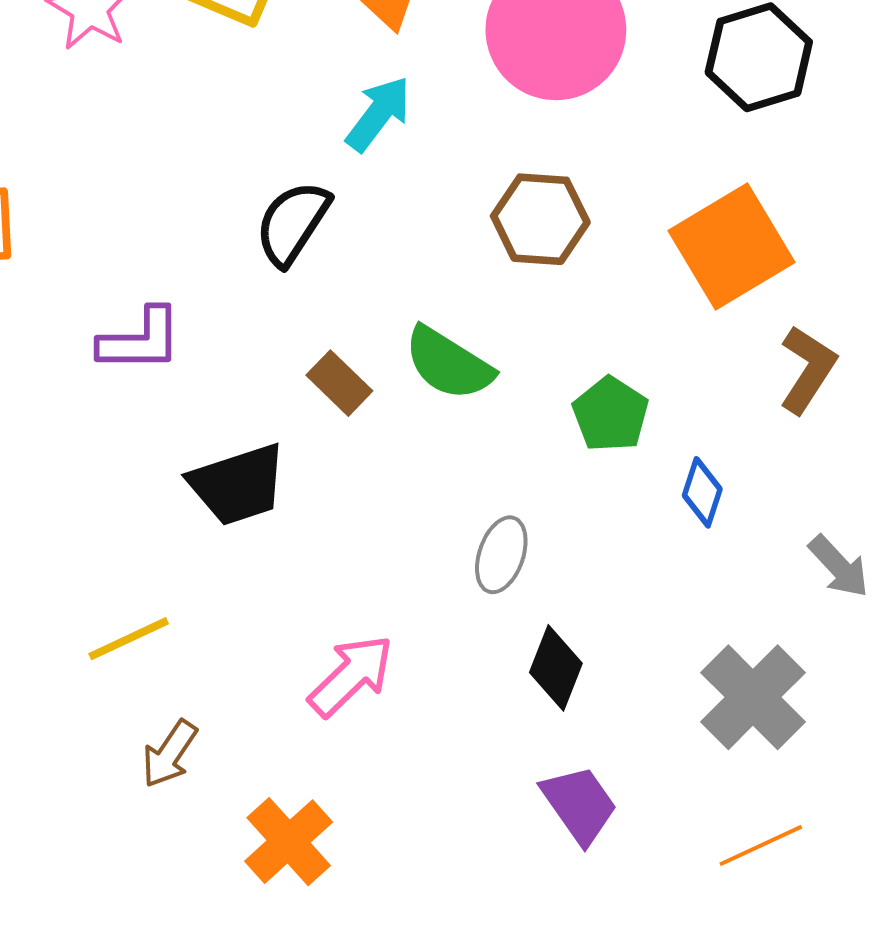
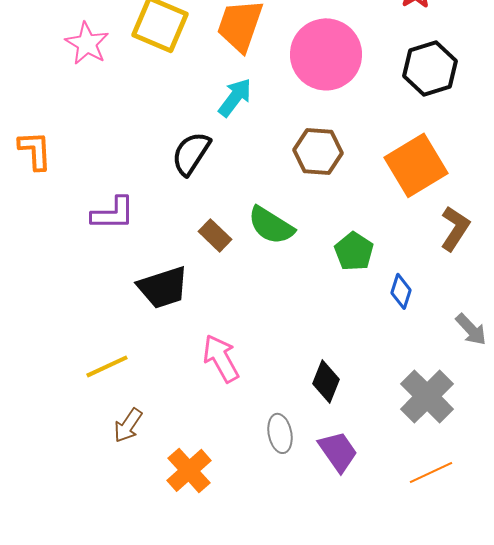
gray ellipse: (501, 555) -> (280, 433), moved, turned -30
pink arrow: (351, 676) -> (221, 358), moved, turned -75

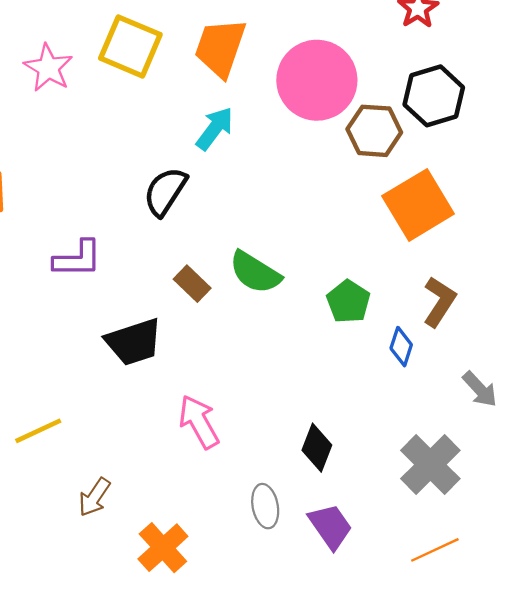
brown hexagon: (318, 151) -> (374, 131), moved
brown L-shape: (455, 228) -> (439, 302), moved
yellow line: (107, 366) -> (38, 431), moved

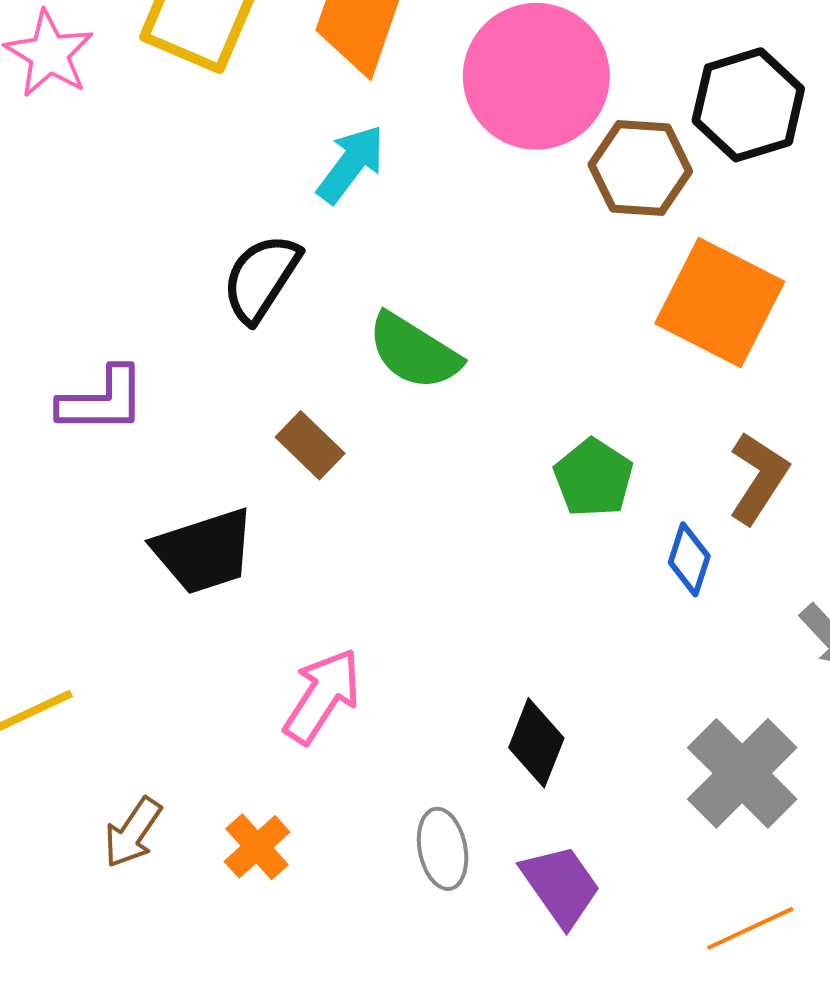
orange square: (418, 205) -> (720, 303), turned -32
green semicircle: (255, 272) -> (414, 351), moved
pink arrow: (199, 422) -> (322, 696), turned 62
orange cross: (163, 548) -> (257, 847), moved, size x0.7

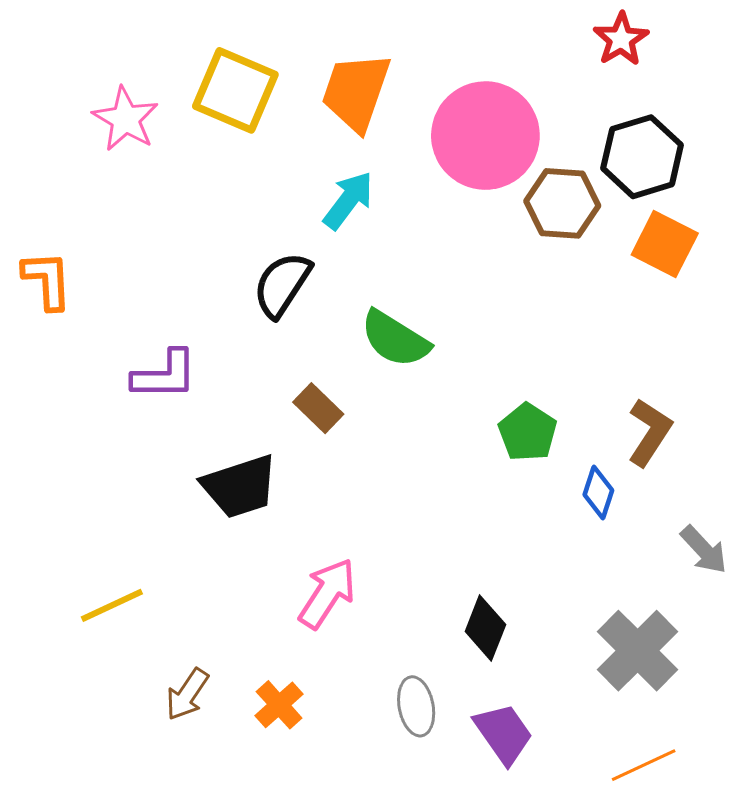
orange square: (720, 303) -> (665, 244), moved, size x0.7

